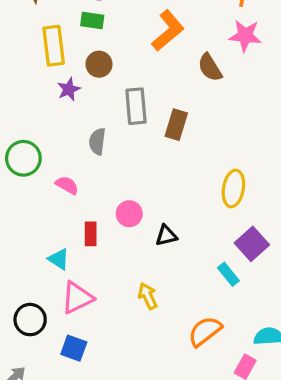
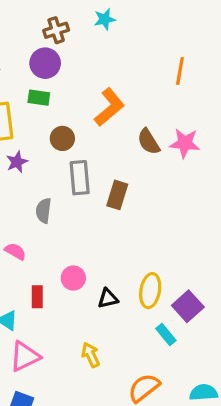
pink star: (245, 36) -> (185, 143), moved
brown circle: (99, 64) -> (62, 138), moved
yellow ellipse: (233, 189) -> (150, 291), moved

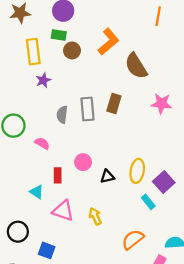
brown circle: (62, 138) -> (72, 50), moved
brown semicircle: (149, 142) -> (136, 66), size x1.4
pink star: (185, 143) -> (161, 104), moved
gray rectangle: (80, 178) -> (87, 109), moved
pink triangle: (25, 356) -> (63, 211), moved, turned 45

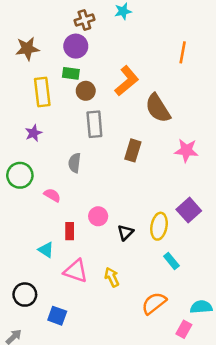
purple star: (43, 80) -> (34, 133), moved
gray rectangle: (87, 109) -> (94, 124), moved
black triangle: (107, 176) -> (125, 232), turned -32
purple square: (164, 182) -> (189, 210), moved

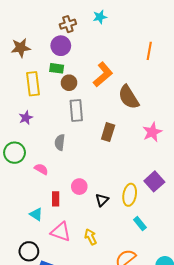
pink star: (186, 150) -> (152, 132), turned -30
black circle: (25, 295) -> (29, 251), moved

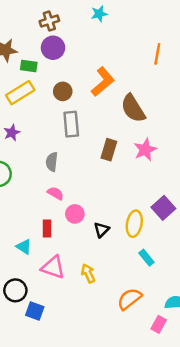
brown cross: (68, 24) -> (49, 21), moved
green rectangle: (57, 68) -> (29, 66), moved
yellow rectangle: (33, 84) -> (20, 93), turned 65
pink star: (152, 132) -> (145, 150), moved
pink semicircle: (41, 169) -> (55, 193), moved

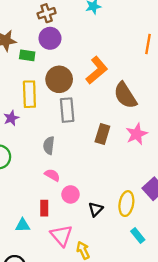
brown circle: (63, 91) -> (59, 79), size x1.5
yellow rectangle: (20, 93) -> (29, 94), moved, turned -60
cyan triangle: (24, 247) -> (23, 225), turned -35
pink triangle: (53, 267) -> (61, 235), moved, turned 30

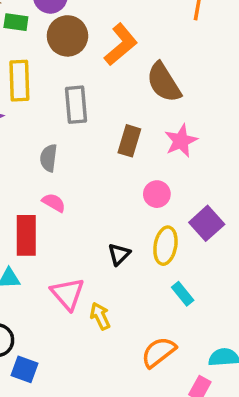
brown circle: (59, 79) -> (67, 36), moved
pink circle: (71, 194) -> (157, 194), moved
red rectangle: (44, 208) -> (26, 235), moved, size x1.6

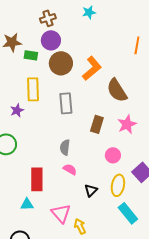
gray semicircle: (49, 158) -> (65, 147), moved
pink semicircle: (54, 203) -> (70, 169), moved
cyan rectangle: (183, 294) -> (128, 213), size x1.5

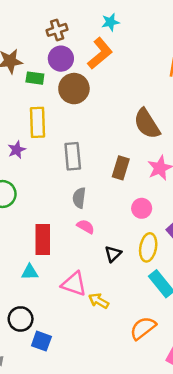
orange L-shape: (92, 68) -> (100, 53), moved
gray rectangle: (66, 103) -> (73, 156), moved
pink triangle: (61, 213) -> (74, 284), turned -30
yellow arrow: (80, 226) -> (99, 301), turned -35

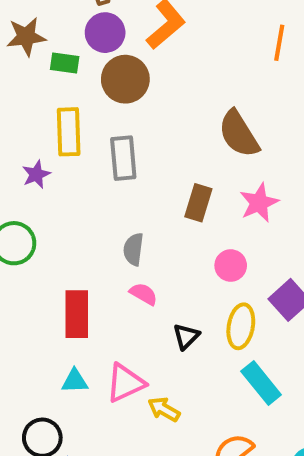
gray rectangle: (73, 156) -> (123, 158), moved
cyan triangle: (30, 272) -> (75, 381), moved
pink triangle: (74, 284) -> (125, 383), turned -44

